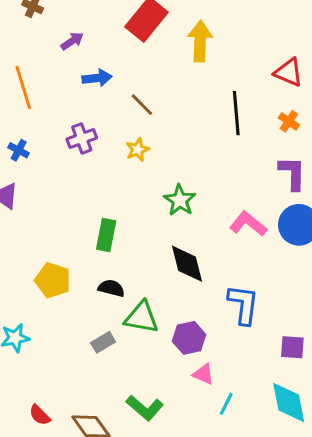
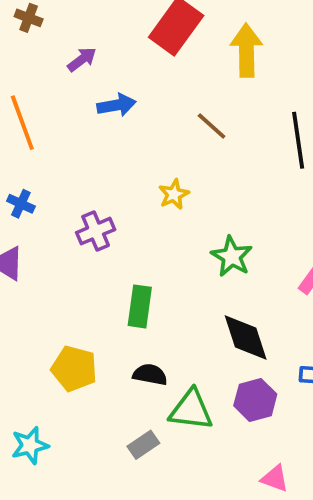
brown line: (142, 105) -> (212, 126), moved
purple cross: (82, 138) -> (96, 231), moved
purple hexagon: (189, 338) -> (255, 400), moved

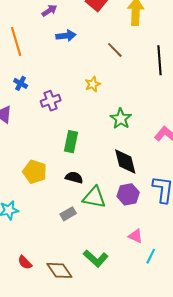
blue cross: (21, 204) -> (21, 83), moved

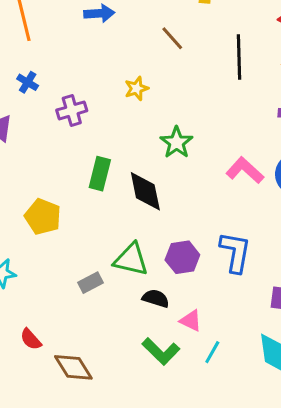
black diamond: (125, 161) -> (145, 191), moved
black semicircle: (74, 177) -> (156, 298), moved
green L-shape: (96, 258) -> (161, 351), moved
red semicircle: (25, 262) -> (31, 339), moved

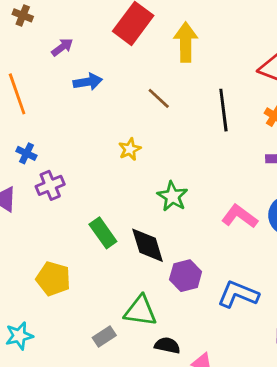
purple cross: (72, 110) -> (50, 185), moved
green rectangle: (100, 174) -> (103, 233), turned -44
blue L-shape: (235, 252) -> (238, 294), turned -72
purple hexagon: (182, 257) -> (186, 276), moved

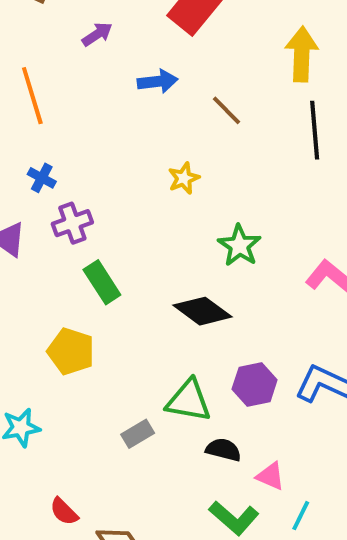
yellow arrow: (186, 42) -> (302, 54), moved
blue arrow: (88, 82) -> (158, 81), moved
green rectangle: (103, 233) -> (102, 282), moved
black diamond: (148, 245) -> (202, 311), turned -39
purple hexagon: (186, 276) -> (255, 385), moved

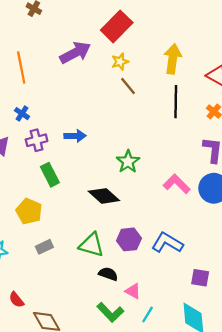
purple arrow: (97, 34) -> (75, 53), moved, size x1.8
blue arrow: (158, 81) -> (75, 136), moved
yellow star: (184, 178) -> (120, 62), moved
gray rectangle: (138, 434) -> (44, 247), moved

